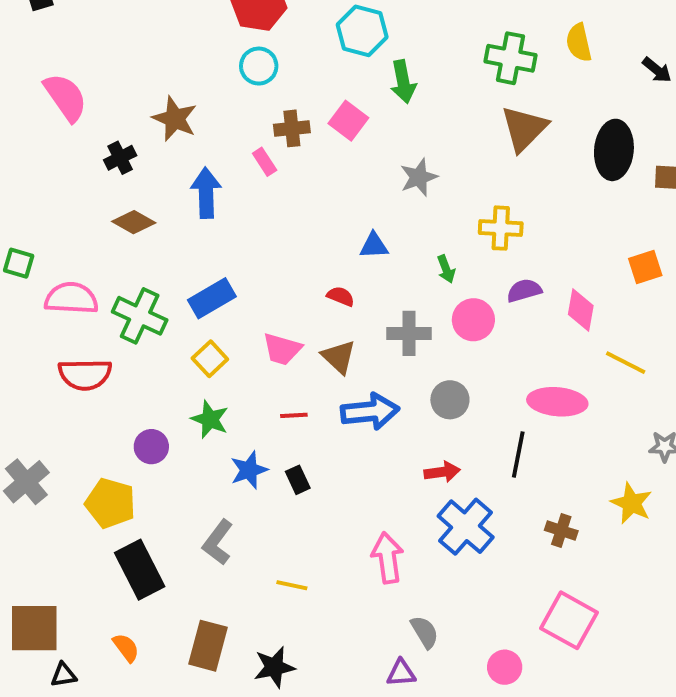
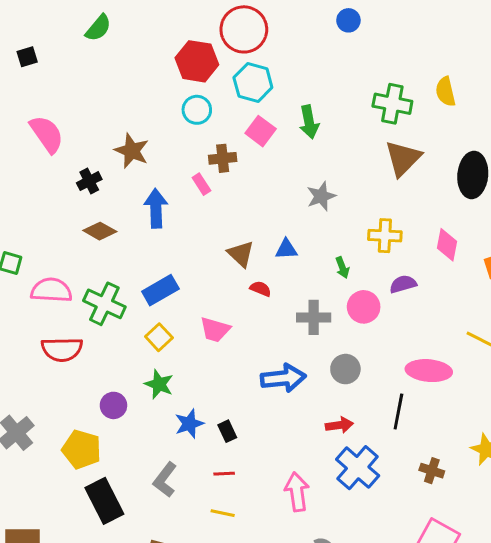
cyan hexagon: (362, 31) -> (253, 83), moved
pink square: (348, 121) -> (261, 131), moved
pink diamond: (581, 310) -> (447, 245), moved
brown triangle: (339, 357) -> (241, 254), moved
red line: (294, 415) -> (224, 474), moved

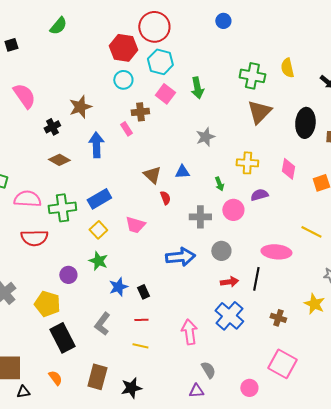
brown star: (132, 151) -> (80, 107), turned 30
red semicircle: (261, 289) -> (165, 198), turned 48
green cross: (104, 304) -> (62, 208), turned -32
red arrow: (339, 425) -> (229, 282), moved

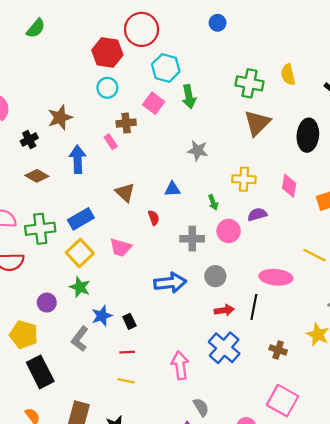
cyan hexagon: (160, 62) -> (166, 68), moved
gray star: (205, 137) -> (198, 151), turned 30
brown triangle: (152, 175) -> (125, 192), moved
yellow square: (98, 230) -> (80, 253), size x1.4
gray L-shape: (102, 324) -> (80, 339), moved

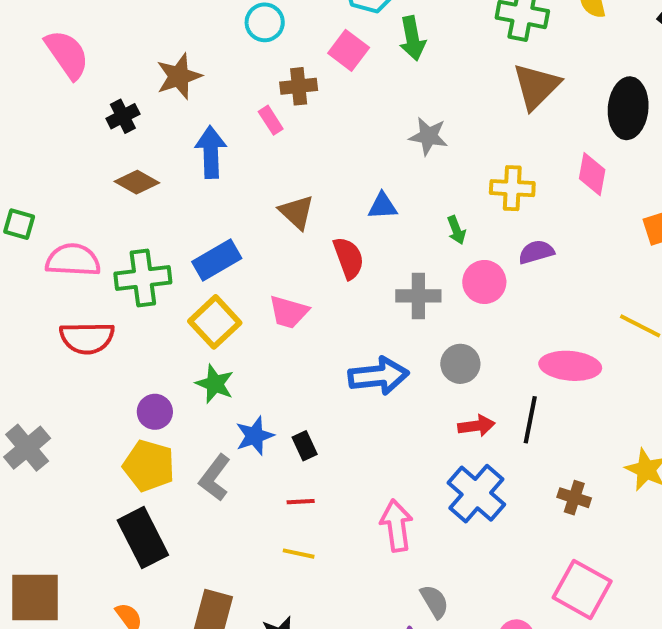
pink diamond: (289, 186) -> (592, 174), moved
red semicircle: (154, 218) -> (349, 258), size x1.5
yellow pentagon: (24, 335) -> (149, 466), moved

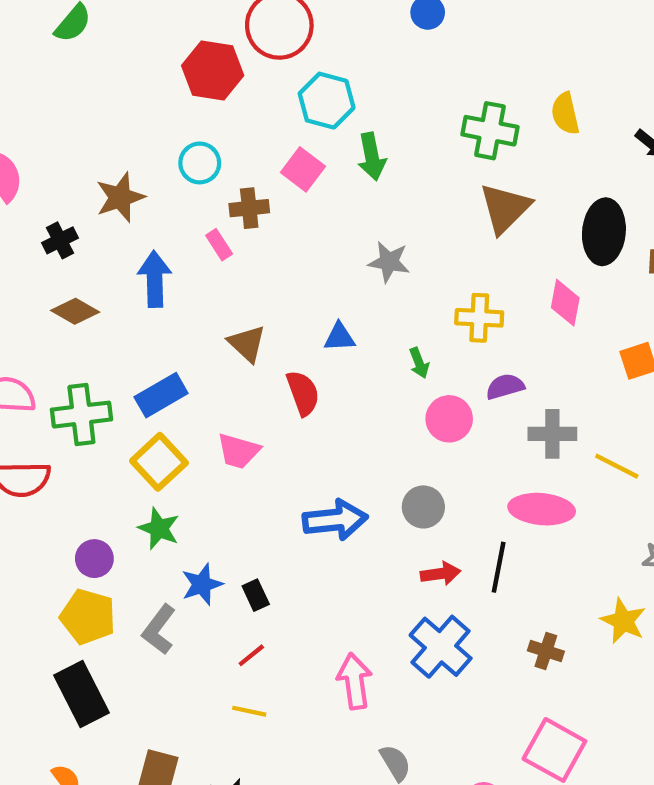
cyan circle: (265, 22) -> (200, 163), moved
gray cross: (418, 296) -> (552, 434), moved
red line: (301, 502) -> (251, 655), turned -36

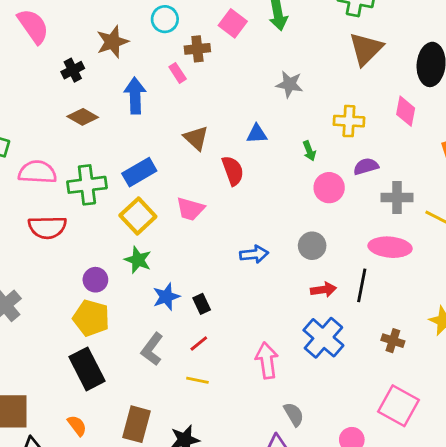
blue arrow: (335, 520) -> (254, 254), size x0.7
gray L-shape: (159, 630) -> (152, 349), moved

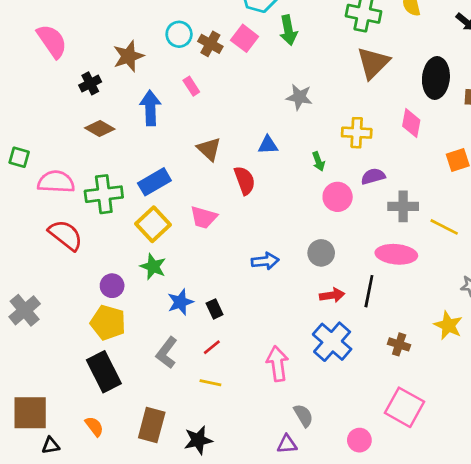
brown cross: (197, 49) -> (210, 44), moved, turned 35
red semicircle: (47, 227) -> (66, 235), turned -141

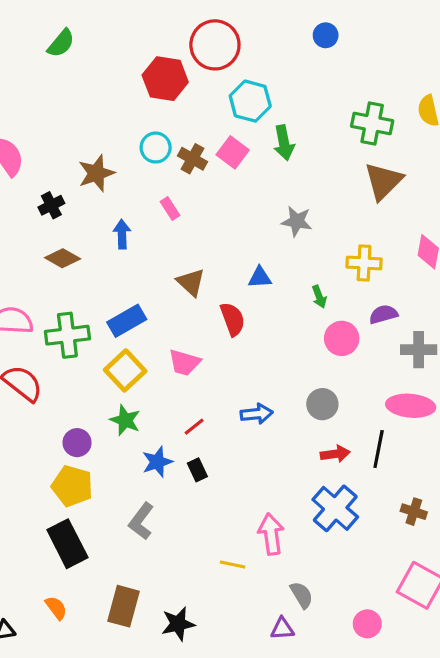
blue arrow: (150, 108) -> (122, 234), size x0.7
red line: (212, 347) -> (194, 427), moved
yellow line: (210, 383) -> (233, 565), moved

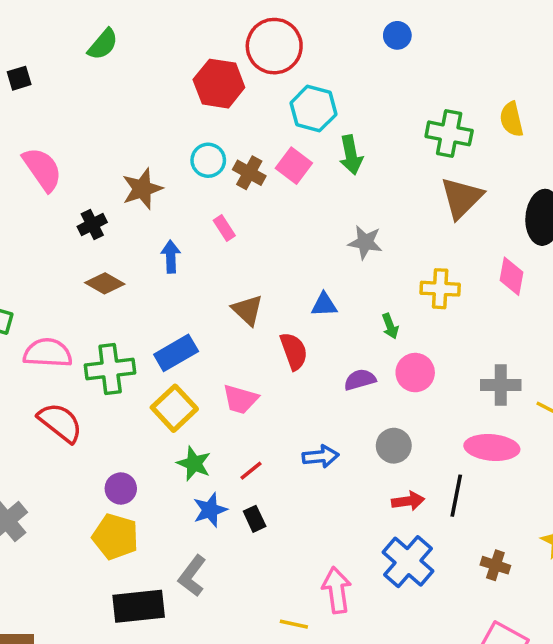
purple semicircle: (383, 314) -> (360, 380), moved
green star: (125, 420) -> (194, 464), moved
black rectangle: (67, 544) -> (139, 606), moved, turned -69

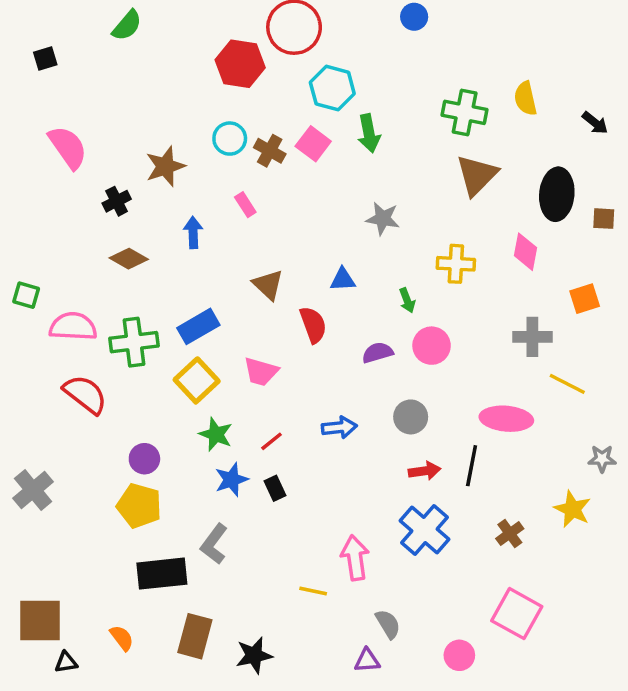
gray cross: (501, 385) -> (532, 337), moved
brown cross: (495, 565) -> (510, 534), turned 36

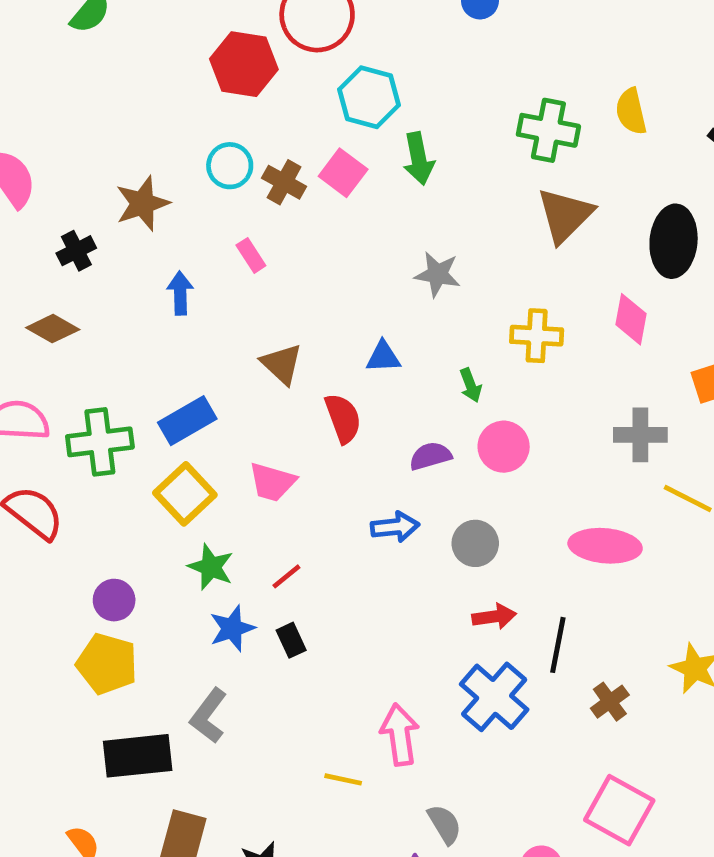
brown diamond: (129, 259) -> (53, 329), moved
blue arrow: (339, 427) -> (395, 527), moved
black line: (472, 466) -> (558, 645), moved

